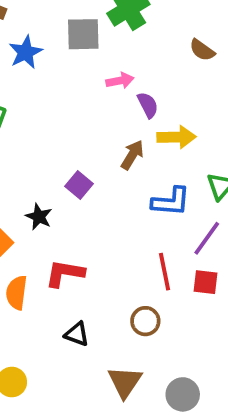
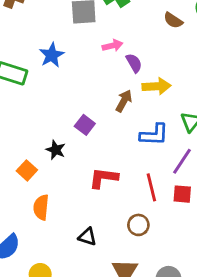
blue star: (26, 52) -> (52, 55), moved
red L-shape: (65, 273) -> (104, 178), moved

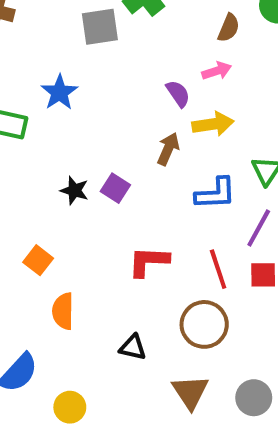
brown semicircle: (173, 20) -> (229, 28), turned -96
pink arrow: (112, 46) -> (217, 71), moved
black star: (56, 150) -> (74, 190), moved
brown circle: (138, 225) -> (204, 324), size x1.5

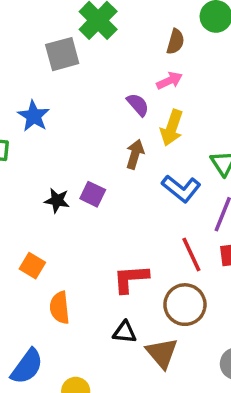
yellow arrow: (213, 124) -> (172, 128), turned 124
blue L-shape: (216, 194) -> (181, 188), turned 48
red L-shape: (149, 261) -> (131, 279), moved
brown triangle: (190, 392) -> (162, 353), moved

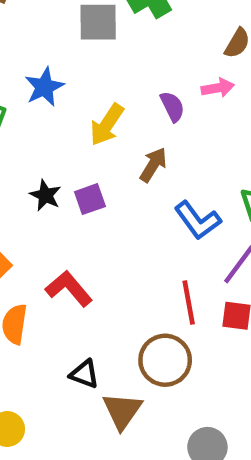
yellow arrow: (172, 128) -> (107, 125), moved
purple square: (93, 194) -> (90, 199), turned 30
red L-shape: (131, 279) -> (69, 289), moved, turned 39

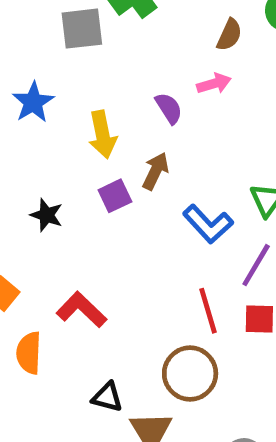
yellow arrow: (107, 125) -> (103, 135), turned -39
purple square: (90, 199) -> (115, 196), moved

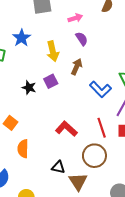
pink arrow: (214, 84) -> (75, 18), moved
purple square: (115, 196) -> (51, 81), moved
red L-shape: (82, 310) -> (66, 129), moved

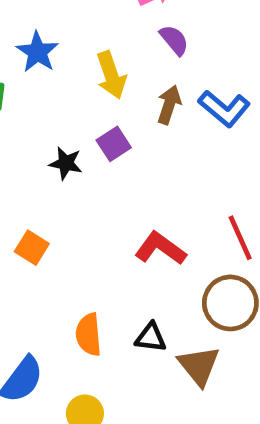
blue L-shape: (100, 89) -> (224, 108), moved
orange semicircle: (23, 149) -> (89, 335), moved

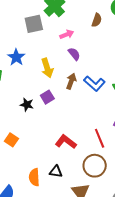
black triangle: (151, 338) -> (56, 172), moved

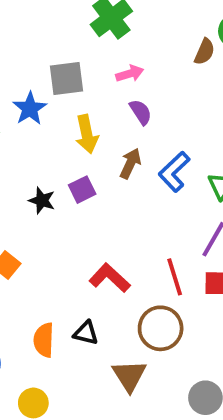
brown semicircle: (97, 20) -> (205, 52), moved
gray square: (34, 24) -> (67, 78), moved
blue L-shape: (94, 83) -> (174, 172), turned 90

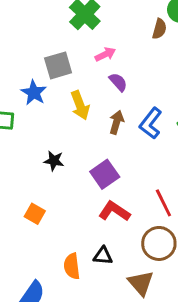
purple square: (82, 190) -> (105, 174), moved, size x1.4

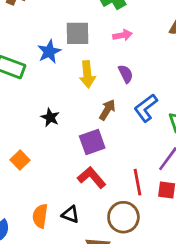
purple semicircle: (118, 82) -> (126, 74), moved
brown arrow: (116, 122) -> (107, 110), moved

